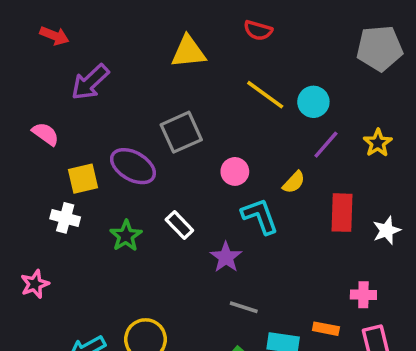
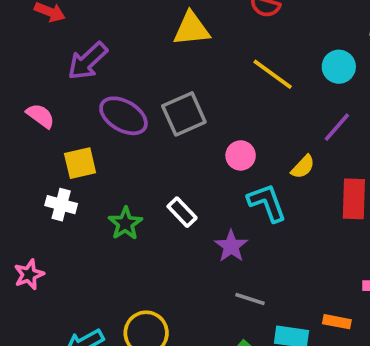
cyan circle: (313, 102) -> (339, 67), moved
purple ellipse: (133, 166) -> (123, 116), moved

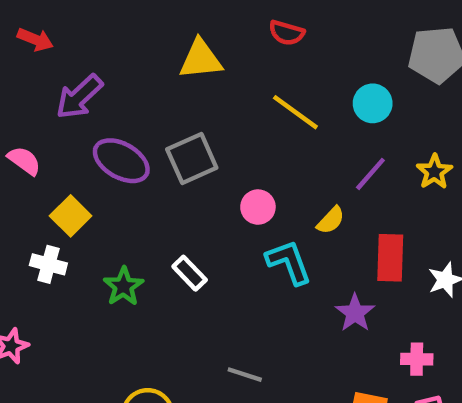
yellow square: (80, 163) -> (71, 216), turned -32
purple star: (231, 246) -> (355, 313), moved
gray line: (250, 299) -> (245, 375), moved

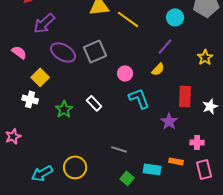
cyan circle: (373, 103) -> (175, 17), moved
yellow line: (295, 112) -> (128, 19), moved
purple line: (370, 174) -> (165, 46), moved
yellow semicircle: (331, 220) -> (158, 69), moved

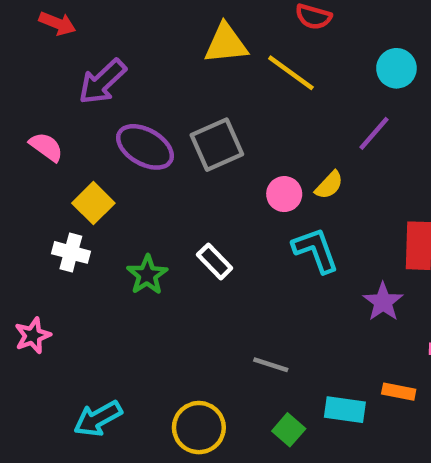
yellow semicircle: (158, 69) -> (329, 185), moved
yellow circle: (75, 167) -> (199, 428), moved

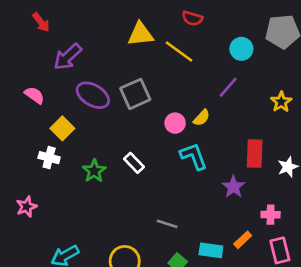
red arrow: (57, 23) -> (41, 22), turned 30
orange rectangle: (399, 392) -> (243, 240), turned -54

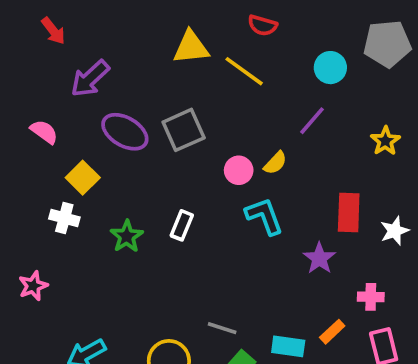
white rectangle: (134, 163) -> (182, 225), turned 66
gray line: (167, 224) -> (222, 328), moved

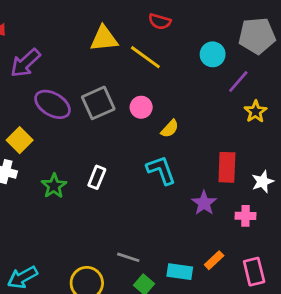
purple line: (312, 121) -> (238, 82), moved
pink circle: (239, 170) -> (141, 107), moved
pink cross: (371, 297) -> (245, 216), moved

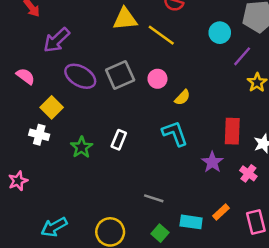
pink cross: (245, 216) -> (248, 173), turned 35
gray line: (128, 257) -> (154, 198), moved

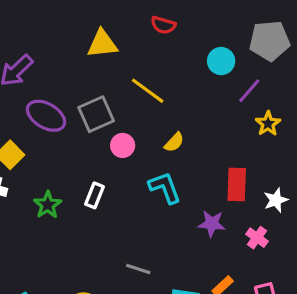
yellow line: (161, 35) -> (148, 91), moved
pink circle: (157, 79) -> (123, 145), moved
purple star: (212, 162) -> (212, 224), turned -30

